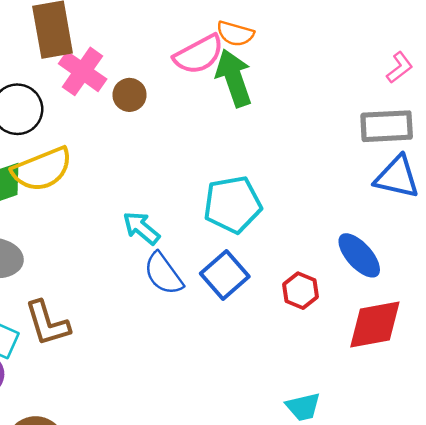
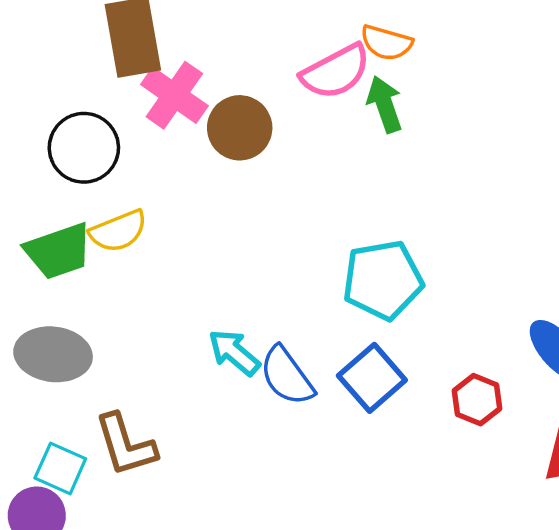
green arrow: (234, 78) -> (385, 104), size x0.7
brown circle: (130, 95) -> (240, 128), size x1.4
yellow semicircle: (42, 169) -> (118, 231), size x0.7
cyan arrow: (141, 228) -> (234, 352), moved

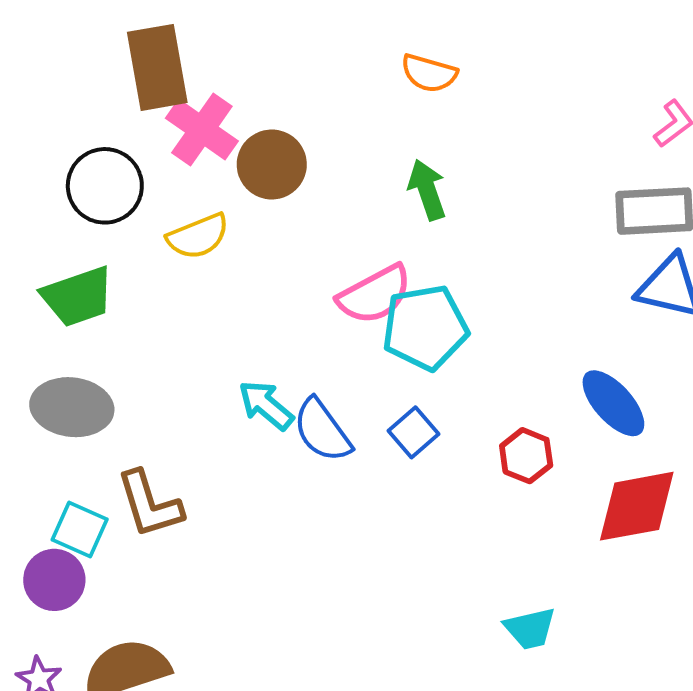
pink semicircle: (336, 72) -> (375, 295), moved
green arrow: (385, 104) -> (427, 190), moved
yellow semicircle: (118, 231) -> (198, 236), moved
blue square: (372, 378) -> (413, 432), size x0.7

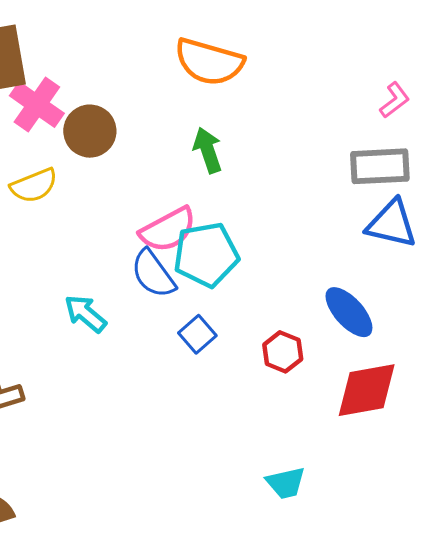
orange semicircle: (429, 73) -> (209, 62), size x1.6
blue semicircle: (322, 430) -> (153, 274), moved

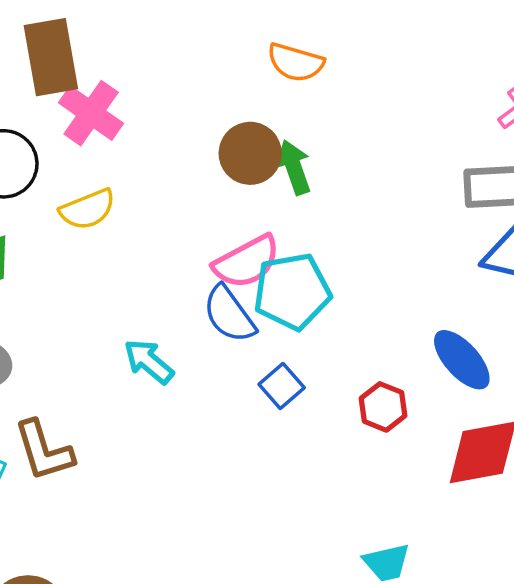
orange semicircle: (209, 62) -> (296, 62), size x0.7
brown circle: (90, 131) -> (250, 153), moved

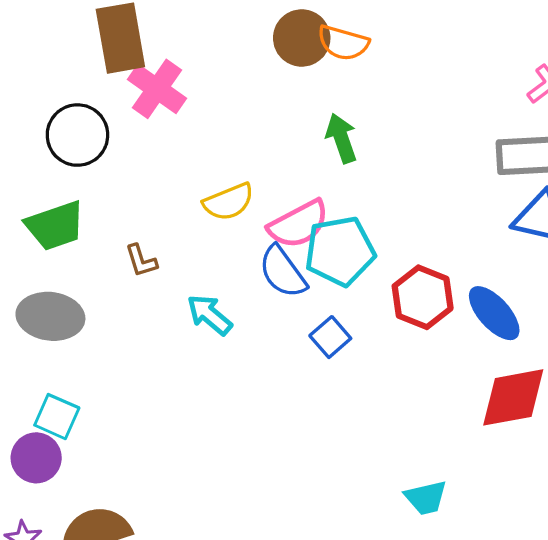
brown circle: (250, 153) -> (302, 38), moved
yellow semicircle: (88, 209) -> (229, 202), moved
red hexagon: (383, 407) -> (423, 297), moved, size x1.4
brown L-shape: (44, 451) -> (141, 261), moved, size x0.6

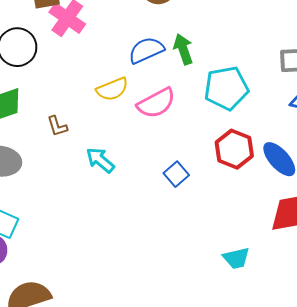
cyan pentagon: (340, 251) -> (226, 88), moved
blue semicircle: (283, 272) -> (146, 50), moved, turned 102
cyan trapezoid: (426, 498) -> (236, 258), moved

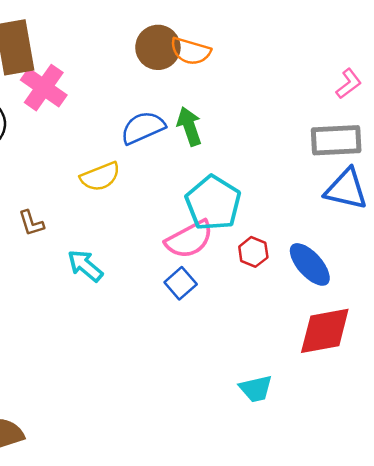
cyan pentagon: (226, 88) -> (213, 203), moved, turned -30
pink semicircle: (156, 103) -> (189, 239), moved
red hexagon: (234, 149) -> (253, 252), size x0.6

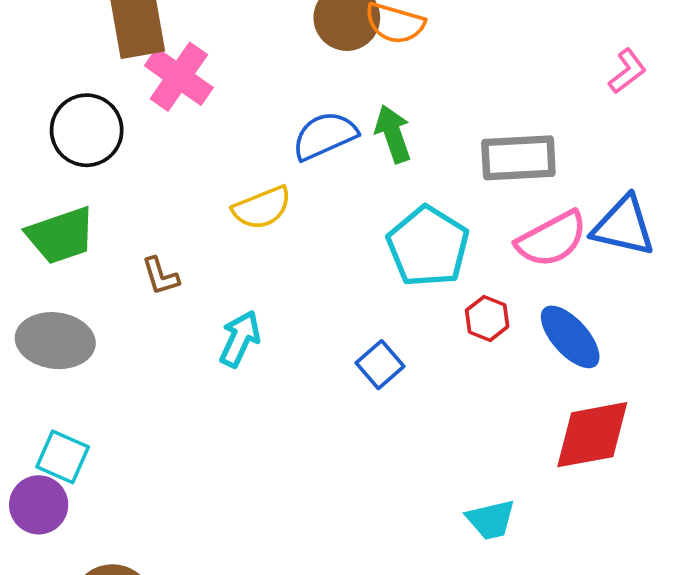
gray rectangle: (336, 140) -> (518, 158), moved
pink semicircle: (189, 239) -> (552, 239), moved
cyan arrow: (85, 266) -> (240, 339), turned 75

